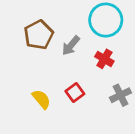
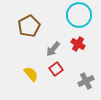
gray arrow: (71, 46) -> (53, 49), moved
gray cross: (120, 95) -> (86, 81), moved

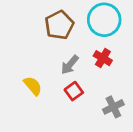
brown pentagon: (29, 26) -> (59, 25), moved
yellow semicircle: (31, 74) -> (33, 86), moved

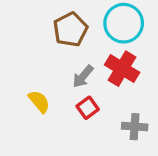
red cross: (103, 58) -> (122, 69), size x1.5
gray cross: (113, 107) -> (135, 127), turned 30

